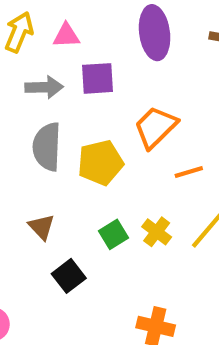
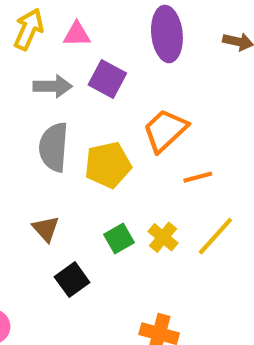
purple square: (98, 78) -> (107, 79), turned 30

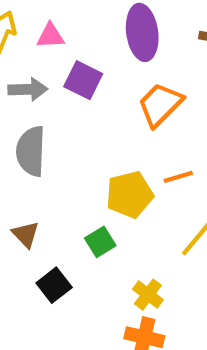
orange trapezoid: (165, 130) -> (160, 105), moved
yellow pentagon: (108, 165) -> (130, 195), moved
yellow cross: (163, 237) -> (148, 295), moved

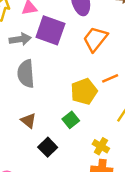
purple square: (83, 80) -> (50, 30), size x1.4

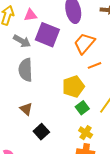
gray arrow: (20, 39) -> (22, 41), turned 36
orange line: (110, 78) -> (94, 65), moved
green square: (71, 120) -> (82, 108), moved

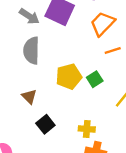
yellow pentagon: (73, 87) -> (69, 76), moved
green square: (82, 108) -> (95, 79), moved
yellow cross: (86, 133) -> (87, 129), moved, turned -32

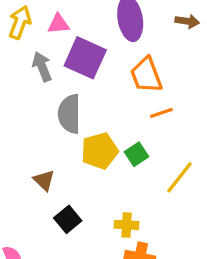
gray arrow: (29, 16) -> (42, 67), turned -144
orange trapezoid: (103, 24) -> (146, 75), turned -64
gray semicircle: (31, 50) -> (69, 114), moved

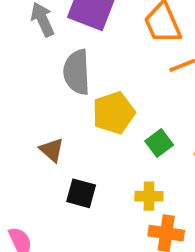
green square: (137, 154) -> (159, 143), moved
black square: (68, 219) -> (81, 193), turned -32

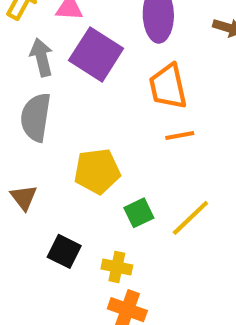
gray semicircle: (77, 72) -> (36, 117), moved
black square: (81, 193) -> (64, 251), moved

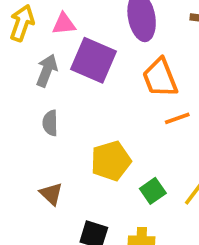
gray arrow: (42, 57) -> (47, 70), turned 44
gray semicircle: (36, 117) -> (50, 123), size x0.6

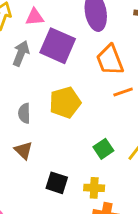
gray semicircle: (50, 123) -> (24, 113), moved
yellow pentagon: (111, 161) -> (65, 102), moved

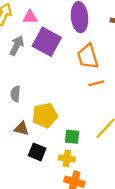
yellow pentagon: (65, 102) -> (45, 115), moved
green square: (103, 149) -> (72, 137), moved, turned 35
brown triangle: (23, 150) -> (22, 129), moved, turned -35

